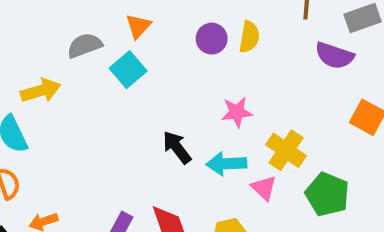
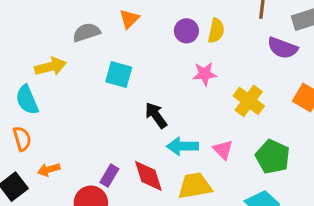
cyan square: (128, 70) -> (119, 75), moved, turned -36
pink star: (237, 112) -> (205, 74), moved
yellow cross: (286, 150) -> (249, 101), moved
cyan arrow: (226, 164) -> (183, 146), moved

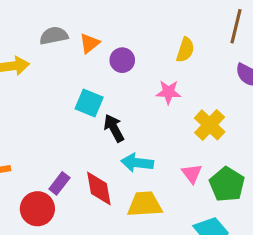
orange triangle: (129, 19) -> (90, 43), moved
purple circle: (186, 31) -> (122, 60), moved
cyan square: (119, 75) -> (89, 103), moved
pink triangle: (223, 150) -> (192, 174), moved

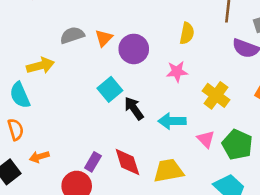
purple circle: (122, 60) -> (134, 49), size x1.4
cyan square: (89, 103) -> (110, 89), turned 35
cyan arrow: (137, 163) -> (172, 121), moved

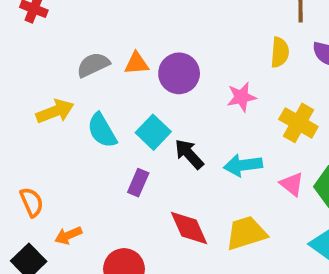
yellow semicircle: (187, 33) -> (280, 52), moved
orange triangle: (104, 38) -> (137, 63), turned 48
cyan semicircle: (20, 95) -> (102, 130), moved
purple rectangle: (93, 162) -> (138, 183), moved

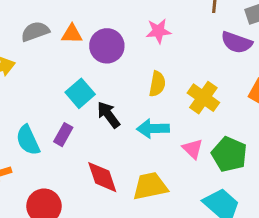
yellow semicircle: (280, 52) -> (157, 84), moved
pink star: (242, 97) -> (158, 31), moved
cyan semicircle: (102, 130) -> (28, 140), moved

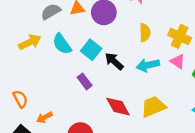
purple rectangle: (63, 135) -> (85, 81), turned -56
cyan semicircle: (28, 140) -> (62, 44), moved
pink triangle: (193, 149) -> (178, 61), moved

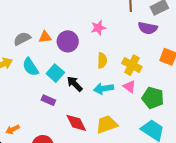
purple rectangle: (85, 81) -> (48, 100), turned -32

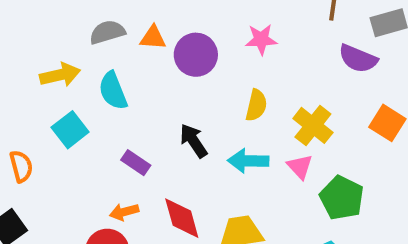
cyan square: (55, 73) -> (70, 130), moved
orange arrow: (13, 129) -> (124, 212), moved

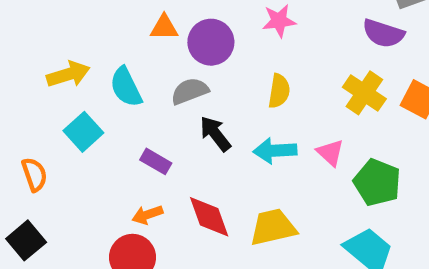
gray semicircle: (107, 32) -> (190, 91), moved
yellow cross: (313, 125) -> (364, 93), moved

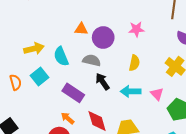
gray semicircle: (190, 91) -> (92, 60), turned 30
purple rectangle: (156, 161) -> (73, 93), size x1.5
orange semicircle: (34, 174) -> (16, 82), moved
orange arrow: (147, 215) -> (68, 118), turned 56

